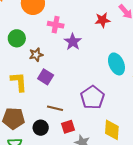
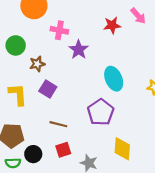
cyan ellipse: (116, 64) -> (114, 79), moved
red square: (68, 127) -> (63, 150), moved
black circle: (41, 128) -> (33, 154), moved

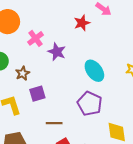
pink cross: (59, 30) -> (36, 38), turned -35
purple square: (48, 89) -> (37, 94), turned -35

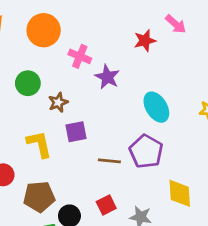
pink cross: (36, 38) -> (80, 56), turned -35
brown line: (54, 123) -> (109, 161), moved

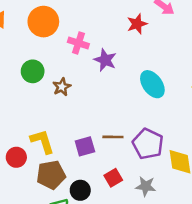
purple square: (76, 132) -> (85, 146), moved
yellow L-shape: (39, 144) -> (42, 141), moved
purple pentagon: (146, 151) -> (148, 144), moved

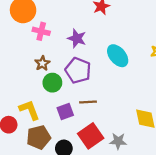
pink cross: (78, 43) -> (41, 31), moved
green circle: (33, 71) -> (52, 83), moved
purple pentagon: (148, 144) -> (78, 70), moved
red square: (113, 178) -> (91, 136), size x1.6

